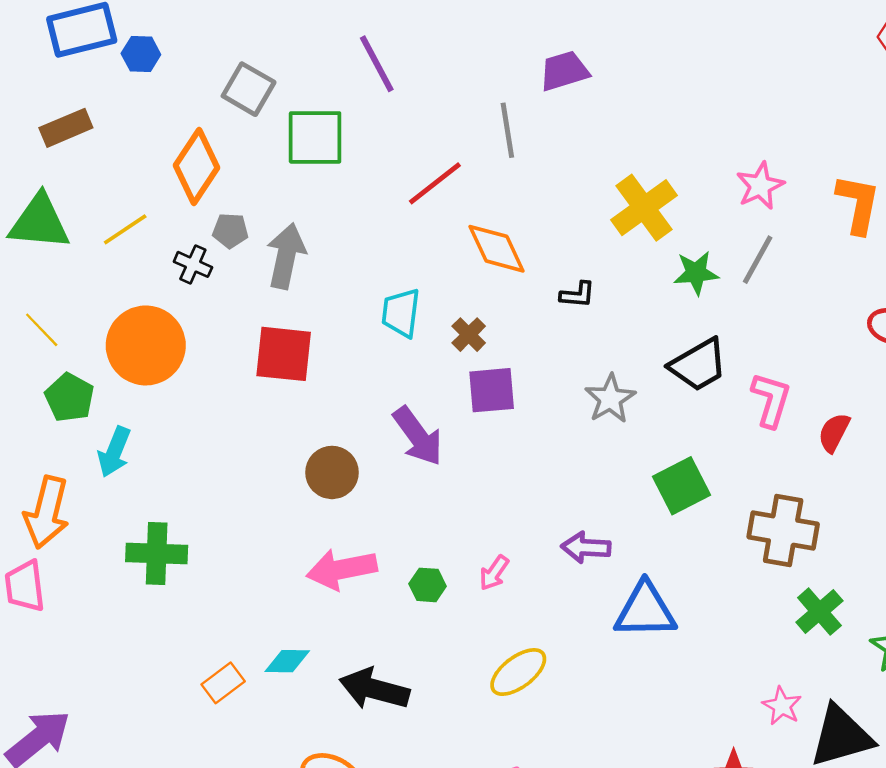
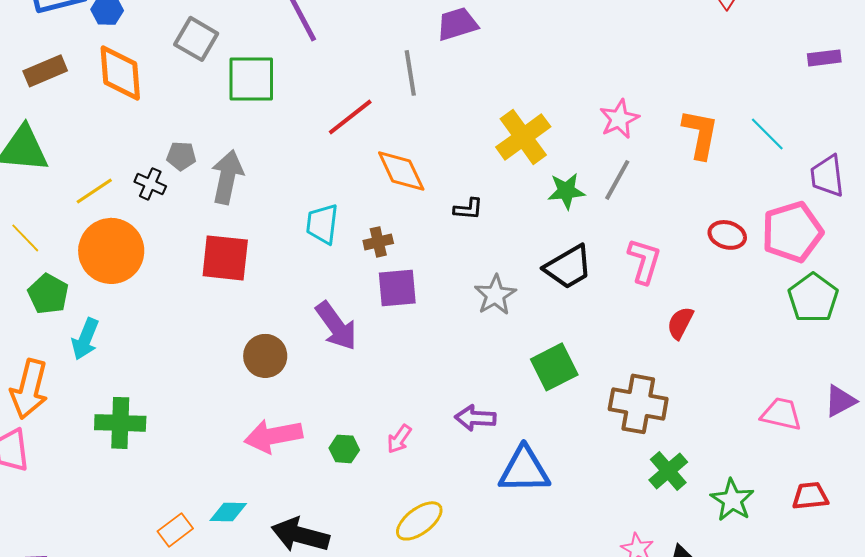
orange diamond: (197, 166) -> (120, 73), moved, turned -38
yellow line: (125, 229) -> (94, 191), moved
brown cross: (469, 335) -> (378, 242), turned 32
pink L-shape: (771, 400) -> (644, 261), moved

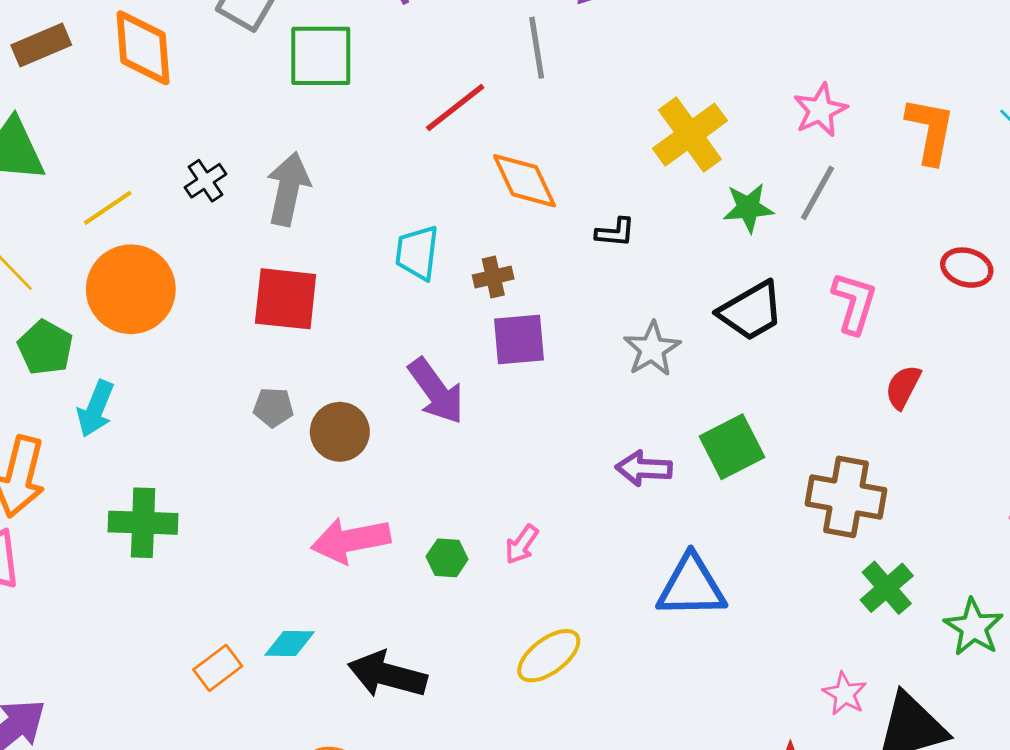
gray pentagon: (181, 156) -> (273, 407), moved
black cross: (150, 184) -> (205, 181), moved, turned 32
purple arrow: (475, 418) -> (644, 468), moved

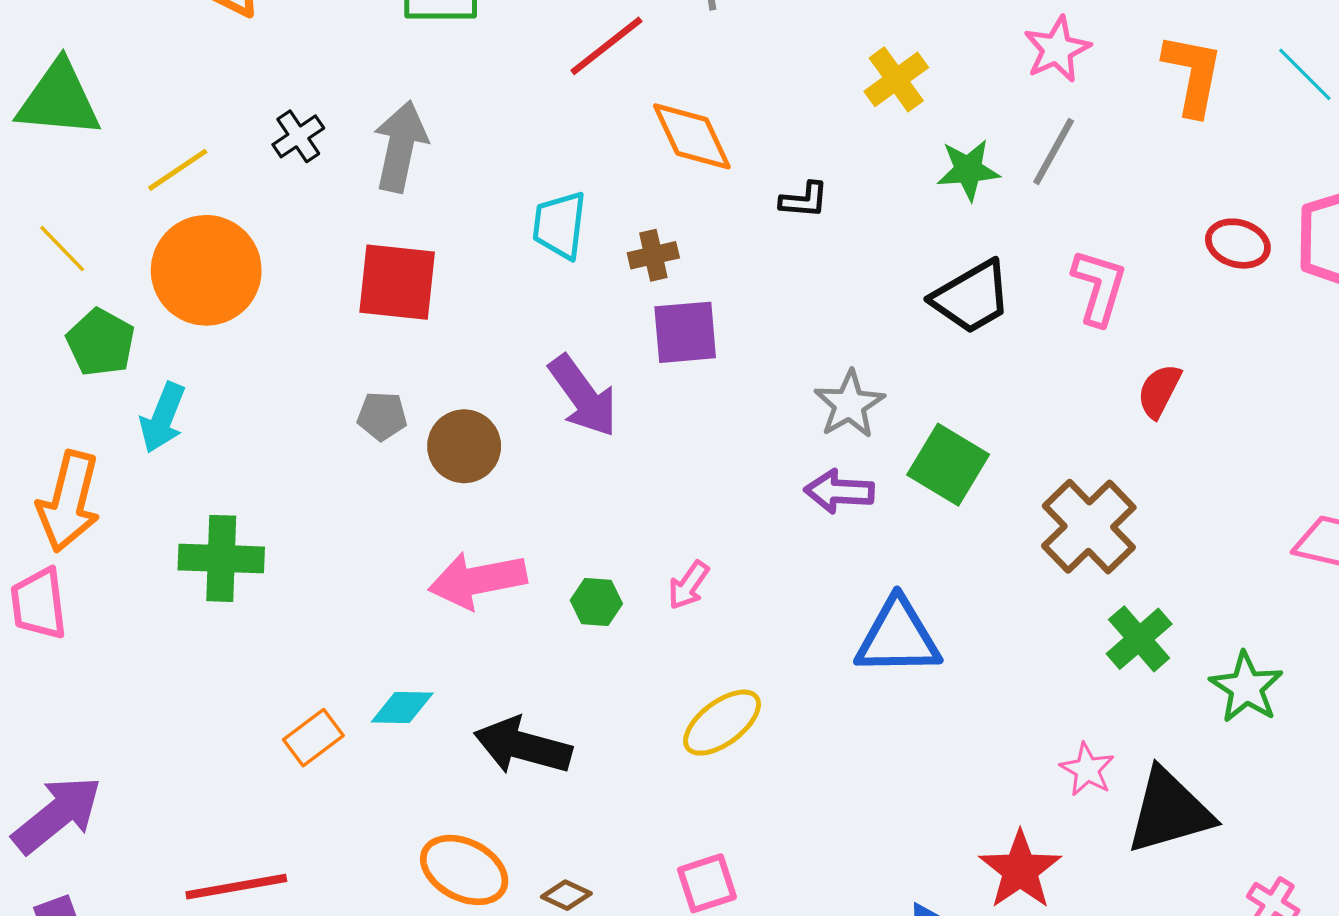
yellow cross: (690, 135) -> (896, 79), size x0.7
gray star: (652, 349) -> (849, 404), moved
green square: (732, 447) -> (948, 465), turned -32
brown cross: (846, 497) -> (1089, 527), turned 36

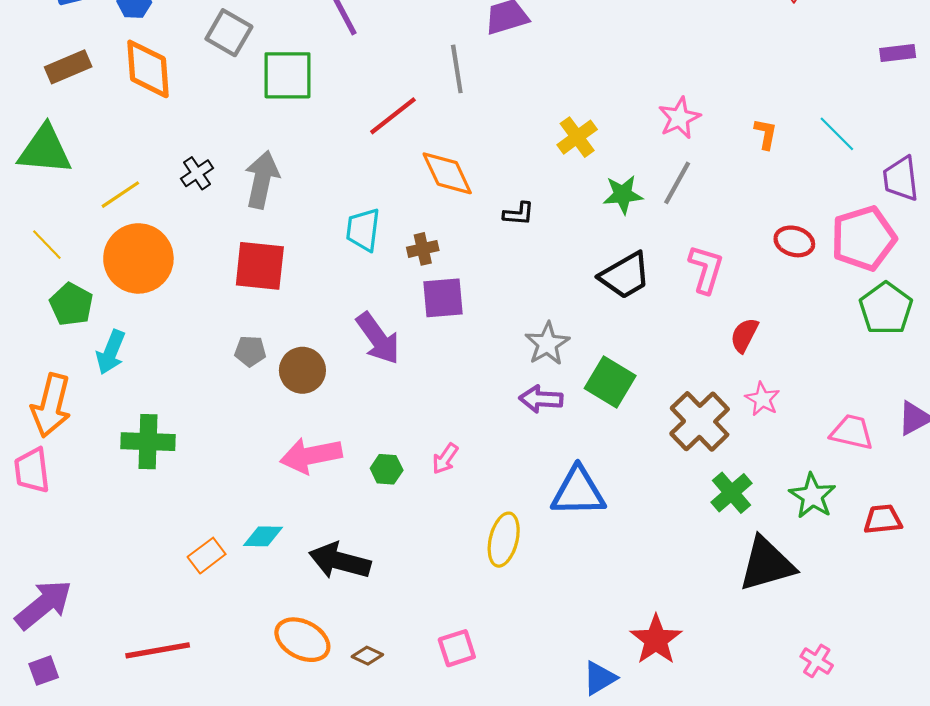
orange L-shape: (1193, 74) -> (766, 134), size x0.6
green star: (1246, 687) -> (812, 496), moved
yellow ellipse: (722, 723) -> (504, 540), moved, turned -39
pink star: (1087, 769) -> (762, 399), moved
black triangle: (1169, 811) -> (767, 564), moved

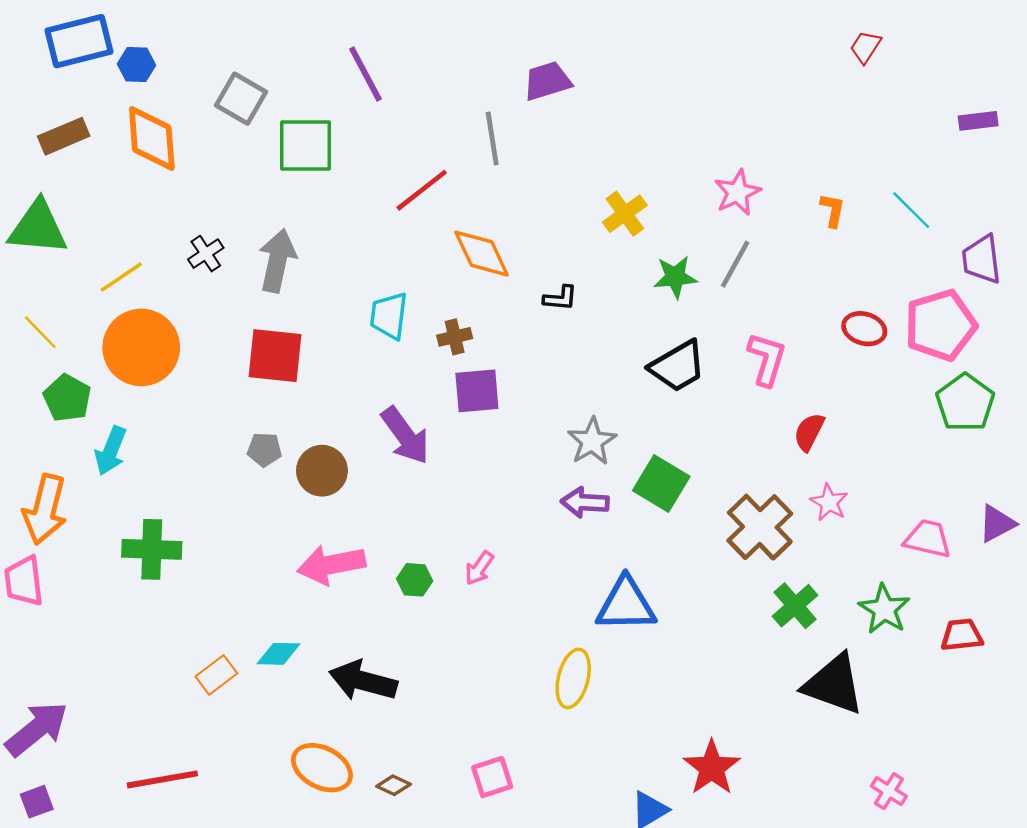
yellow ellipse: (504, 540) -> (573, 678), moved
black triangle: (767, 564) -> (834, 684), turned 36

